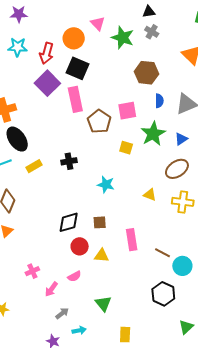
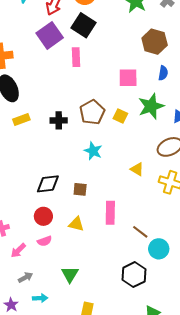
pink rectangle: (75, 99) -> (76, 57), size x0.7
brown pentagon: (99, 121) -> (92, 112), moved
red circle: (80, 246) -> (43, 216), moved

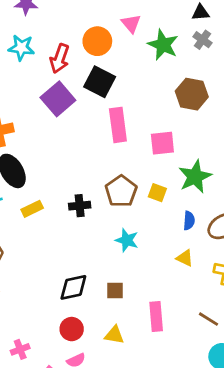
pink rectangle: (76, 57) -> (118, 125), moved, size x1.4
blue semicircle: (163, 73) -> (189, 221), moved
brown line: (140, 232) -> (208, 319), moved

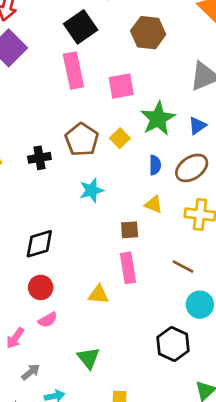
black square: (100, 82) -> (81, 27), moved, turned 32
yellow square: (157, 193) -> (120, 138), turned 30
cyan star: (127, 240) -> (92, 190), turned -30
brown square: (115, 291) -> (130, 230), moved
yellow triangle: (114, 335) -> (98, 295), moved

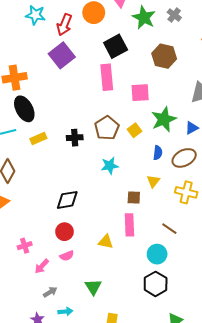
yellow triangle: (154, 205) -> (153, 181), turned 40
cyan circle: (200, 305) -> (157, 254), moved

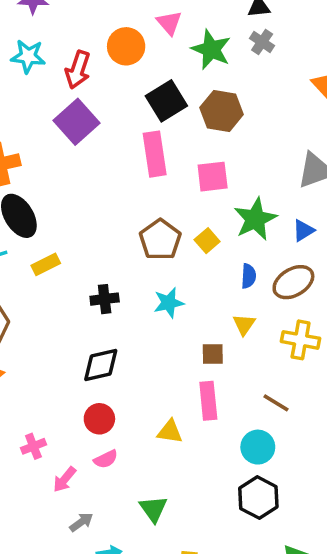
brown hexagon: (164, 56) -> (222, 111), moved
black cross: (75, 138) -> (105, 299), moved

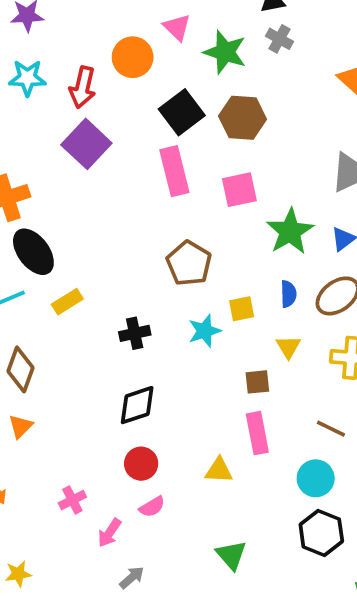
yellow square: (207, 241) -> (242, 309), moved, turned 35
green triangle: (153, 509) -> (231, 555), moved

